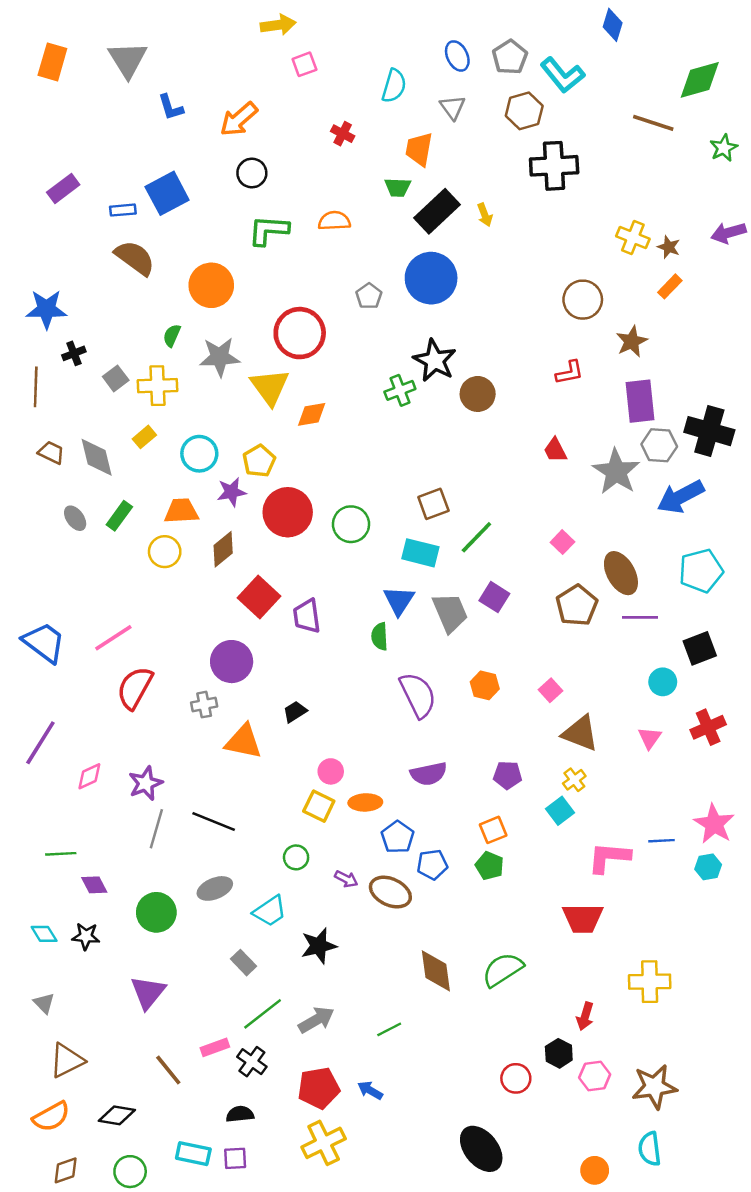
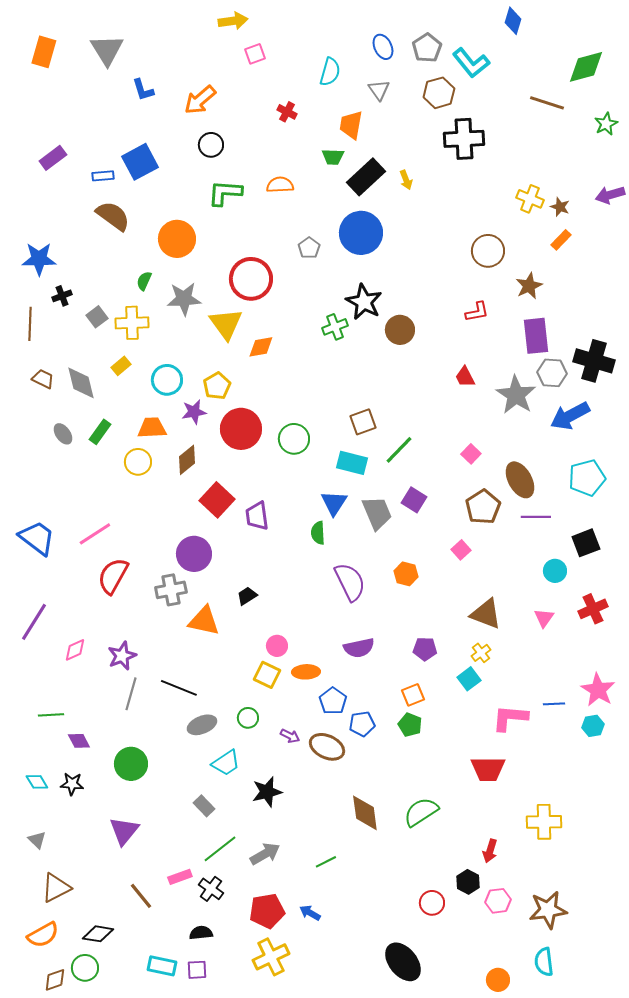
pink square: (550, 690) -> (461, 550), moved
gray cross: (204, 705) -> (171, 590), size x1.4
gray ellipse: (215, 888) -> (202, 725), moved
green circle: (130, 1172) -> (85, 968), moved

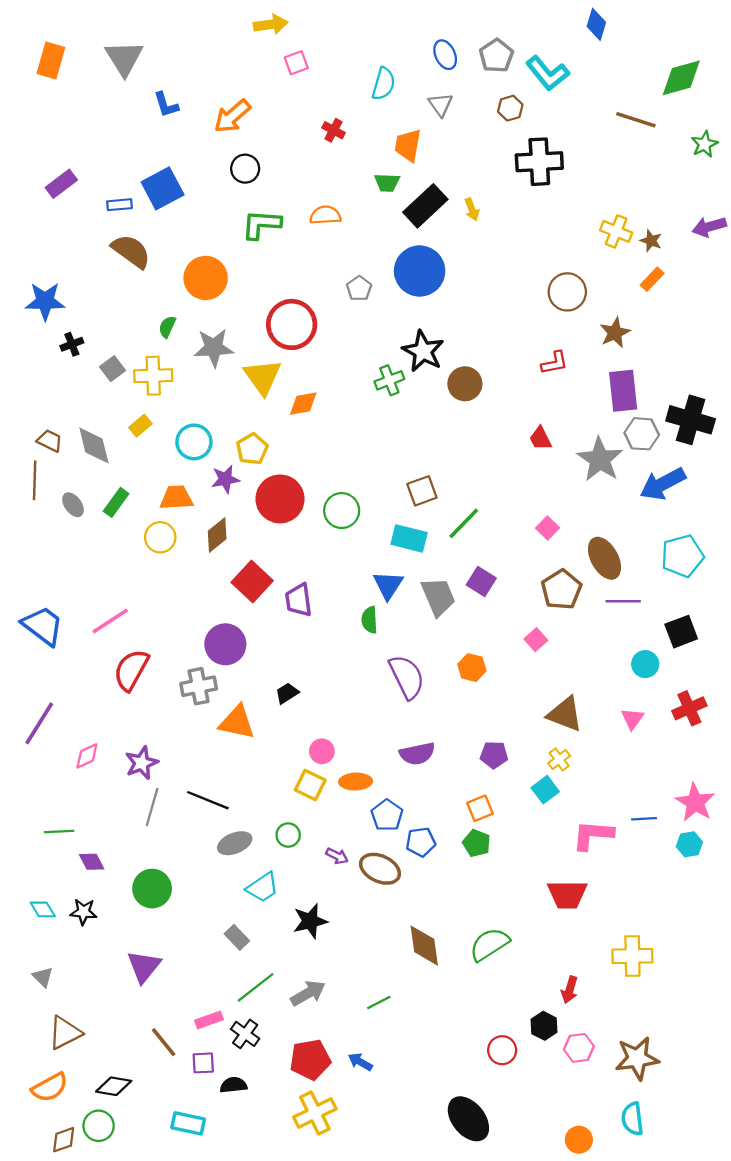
brown hexagon: (439, 93) -> (510, 108), size x0.7
brown line: (30, 324) -> (35, 480), moved
purple square: (197, 970) -> (203, 1063), moved

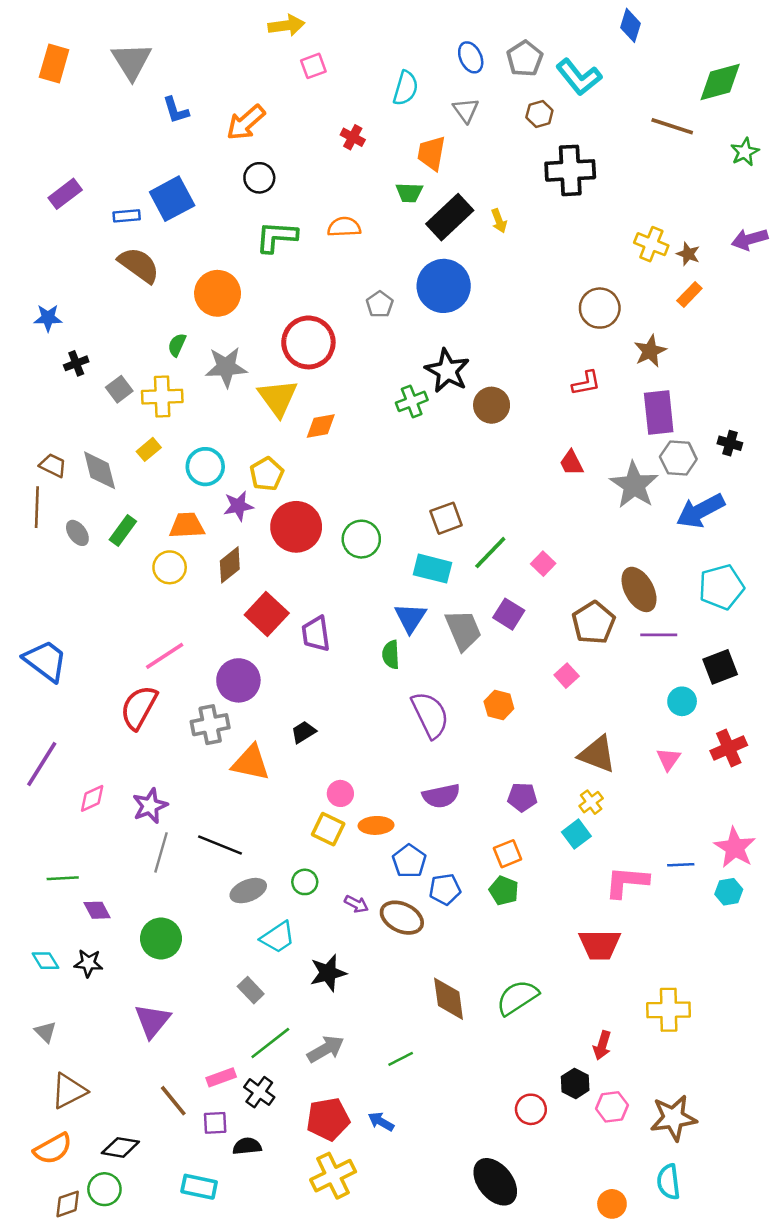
blue star: (45, 301) -> (48, 318), size x0.7
black cross: (691, 420) -> (730, 443), size x0.5
pink square: (547, 528) -> (543, 564), moved
pink line: (110, 621) -> (165, 656), moved

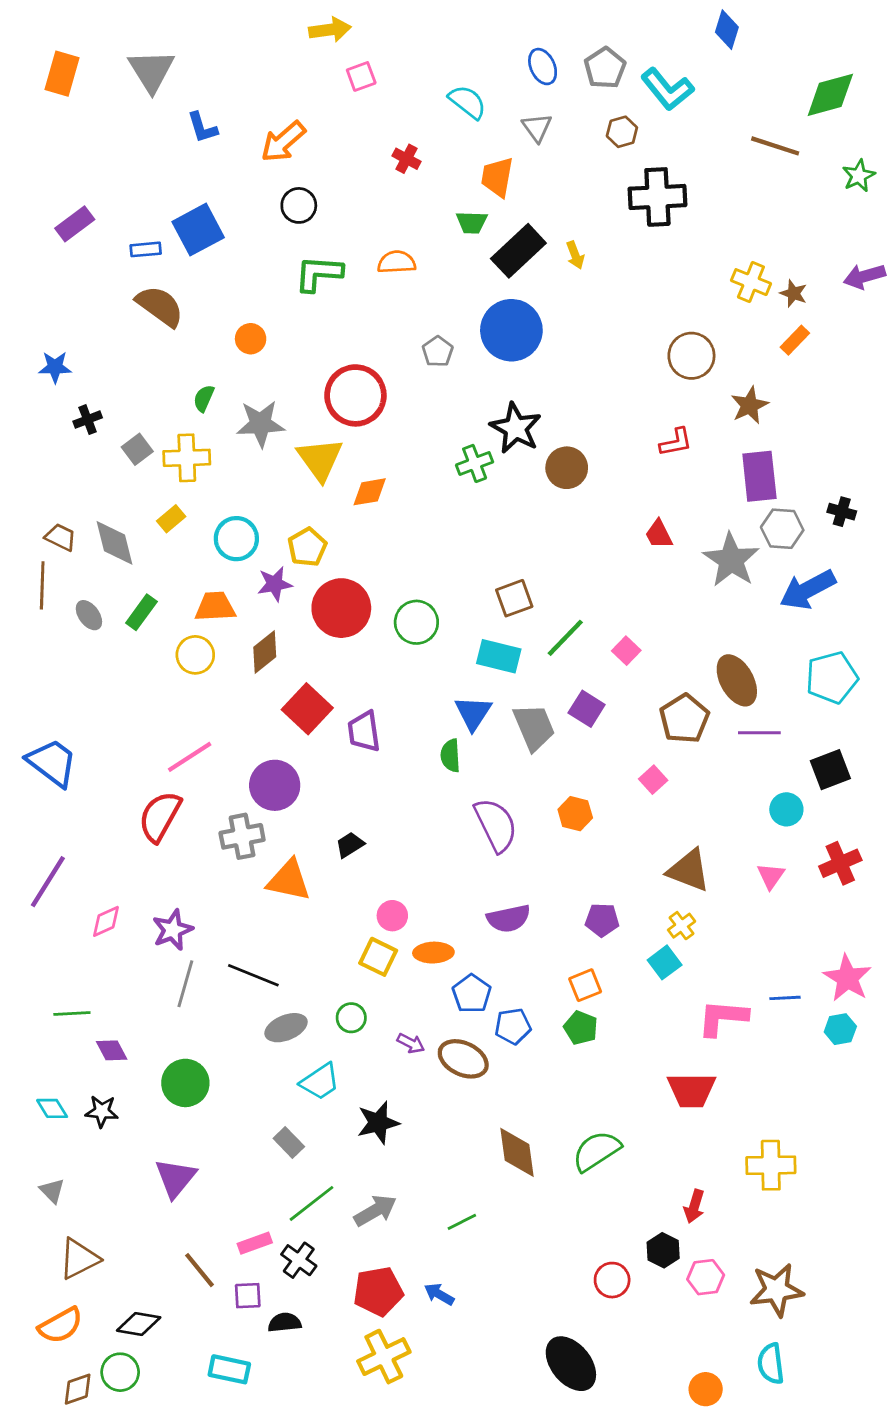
cyan semicircle: (406, 88) -> (467, 102), turned -68
orange circle: (218, 293) -> (251, 339), size x0.6

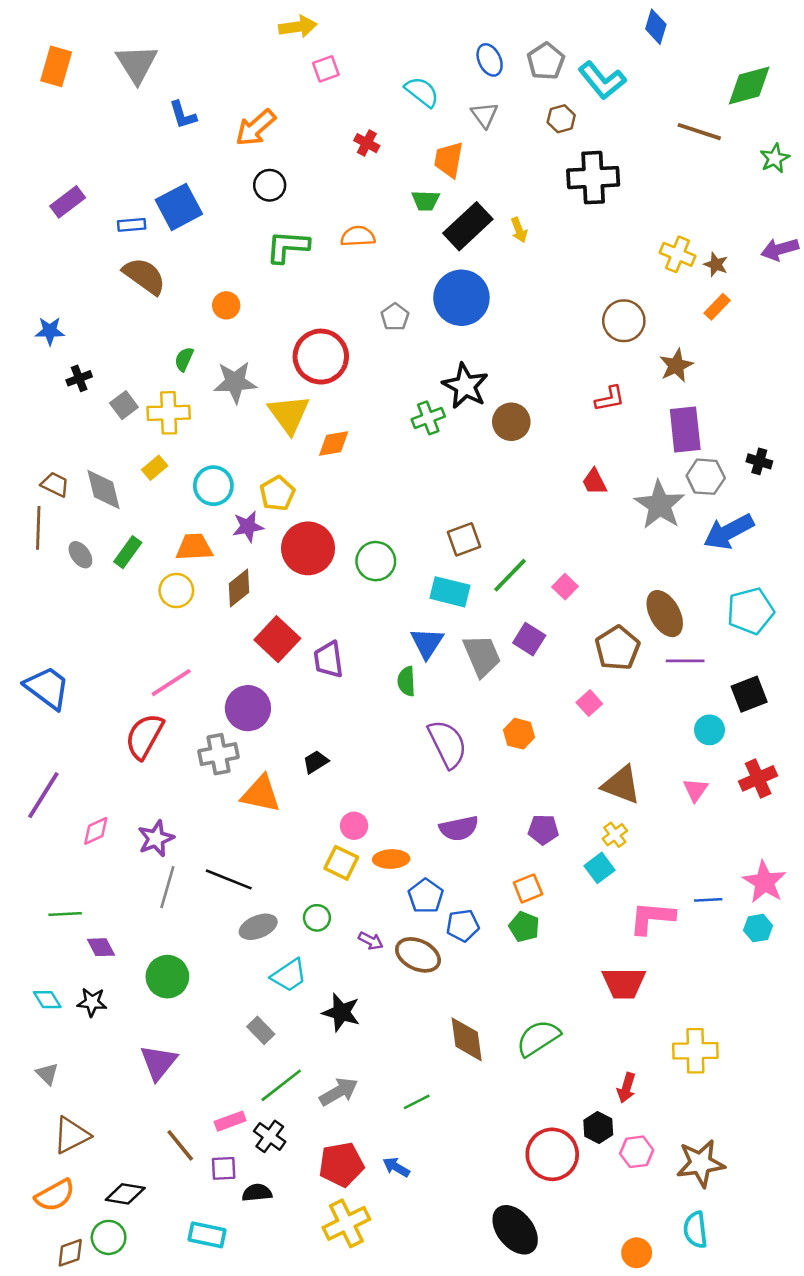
black star: (378, 1123) -> (341, 1012), turned 30
red circle: (612, 1280) -> (552, 1154), size x1.6

